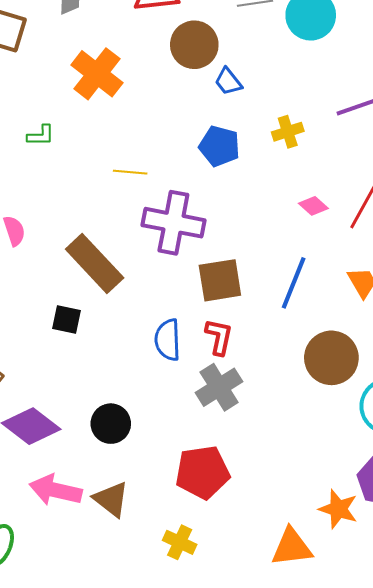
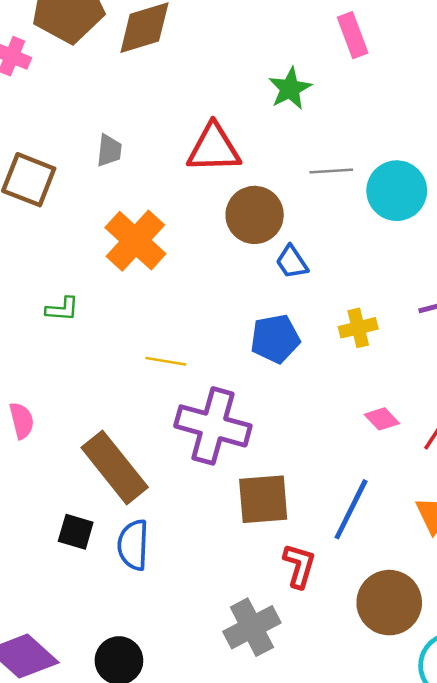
blue pentagon: (219, 146) -> (275, 339), turned -30
red L-shape: (219, 337) -> (299, 566), moved
blue semicircle: (168, 340) -> (133, 545), moved

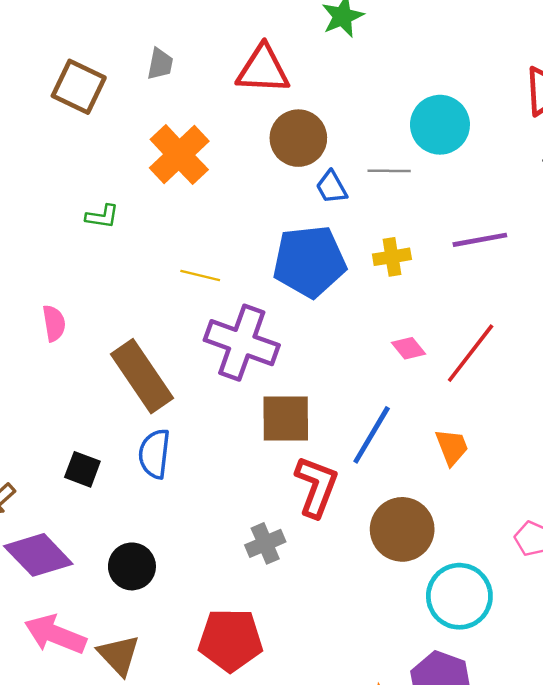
gray line: (331, 171) -> (389, 171), moved
blue pentagon: (275, 339) -> (309, 261), size x1.5
black square: (76, 532) -> (82, 469), moved
red L-shape: (299, 566) -> (316, 486), size x1.4
gray cross: (252, 627) -> (265, 543), size x0.7

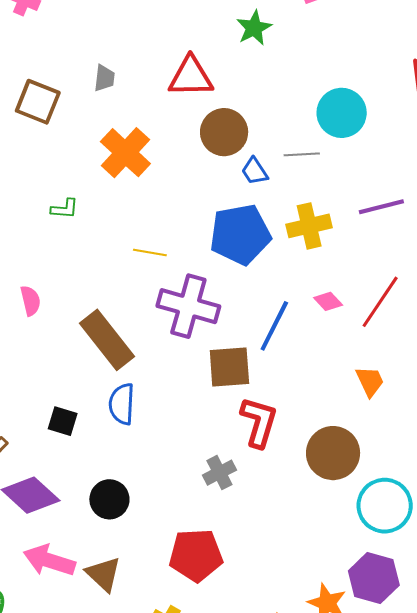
yellow cross: (392, 257) -> (309, 226), size x1.4
blue line: (372, 435) -> (274, 326), moved

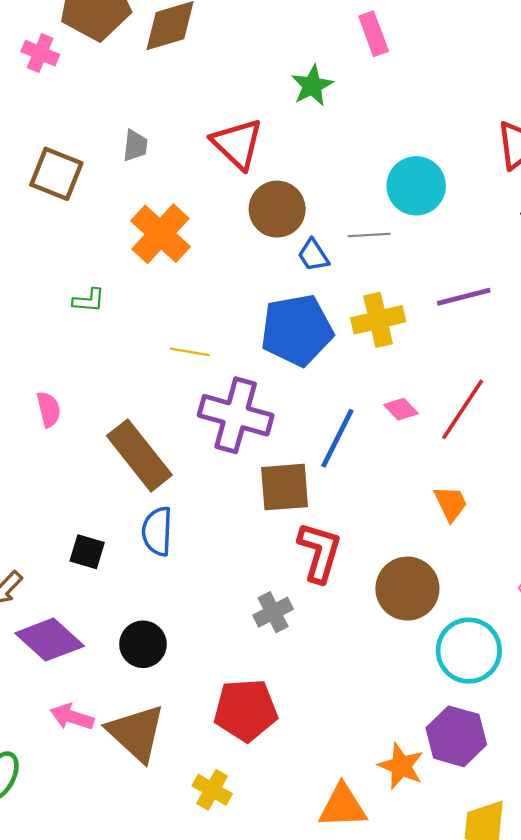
red triangle: (191, 77) -> (237, 144), turned 45
pink arrow: (49, 560) -> (72, 717), size x0.7
brown triangle: (103, 574) -> (136, 733), size x1.4

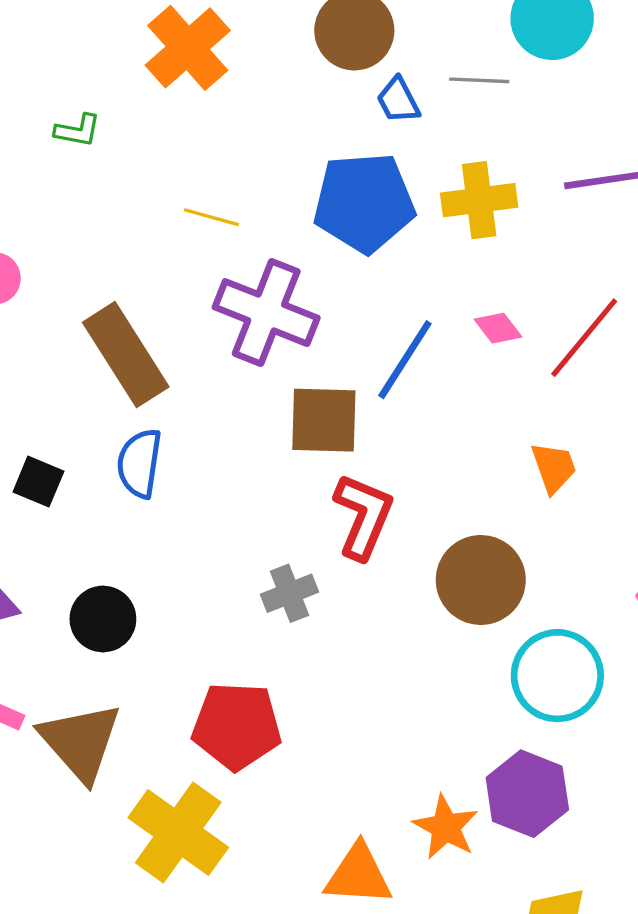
yellow cross: (212, 790) -> (178, 833), size x1.8

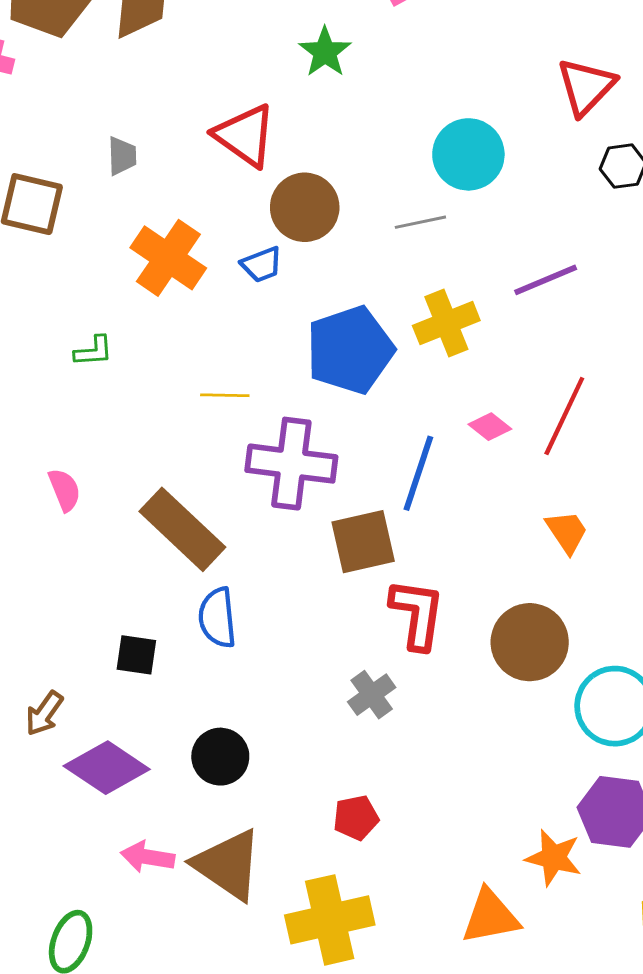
blue trapezoid: (398, 100) -> (262, 265), moved, turned -69
red pentagon: (237, 726) -> (356, 818), size x0.6
yellow cross: (178, 833) -> (330, 920), turned -34

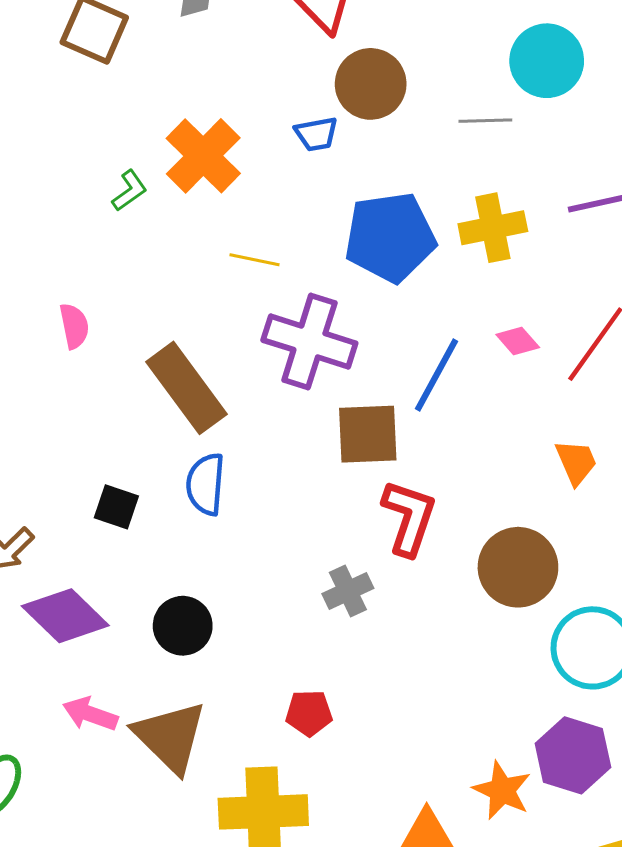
orange cross: (168, 258) -> (203, 156), moved
green L-shape: (93, 351) -> (129, 191), turned -42

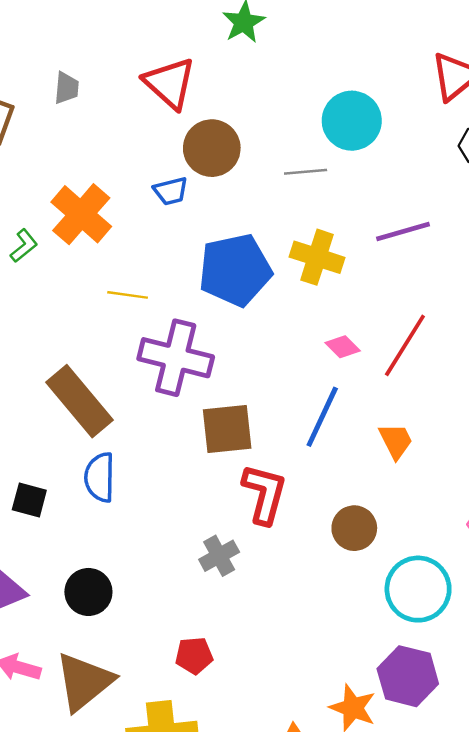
yellow cross: (493, 228) -> (317, 257), turned 33
blue line: (436, 375) -> (322, 417), moved
brown circle: (518, 567) -> (354, 528), size x0.7
brown triangle: (170, 737) -> (84, 682), turned 40

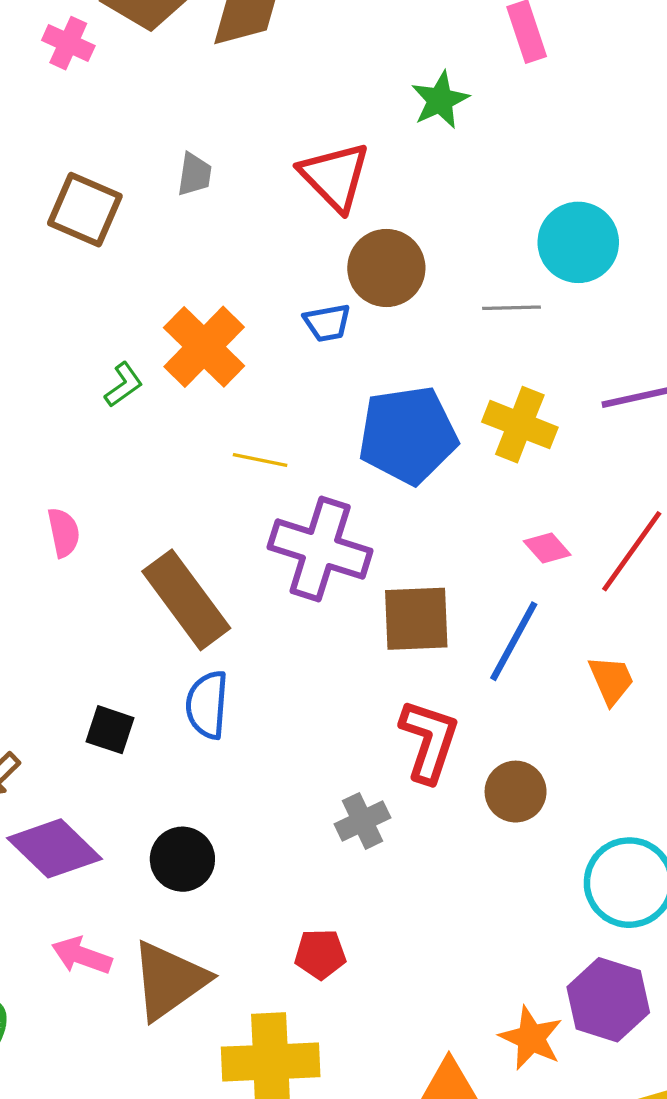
brown square: (227, 429) -> (416, 619), moved
brown circle: (354, 528) -> (516, 792), moved

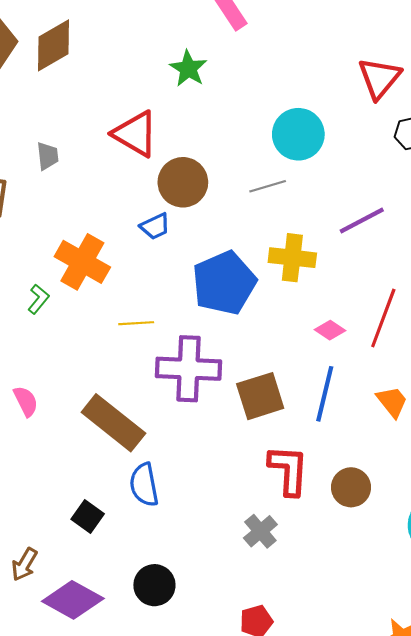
black square: (110, 730) -> (88, 517), turned 32

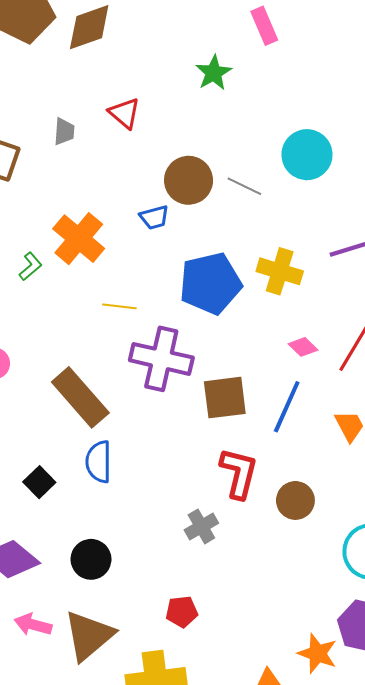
red triangle: (135, 134) -> (124, 113), moved, size x0.7
gray line: (268, 186) -> (244, 186), moved, turned 32

